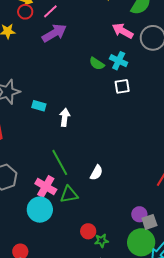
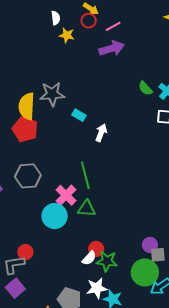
white semicircle: (96, 173) -> (89, 258), moved
green star: (102, 241) -> (107, 261), size x1.5

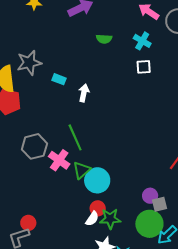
green semicircle: (145, 88) -> (104, 39), moved, turned -35
gray hexagon: (28, 176) -> (34, 146), moved
green triangle: (87, 209) -> (82, 170), turned -36
cyan circle: (55, 216) -> (97, 180), moved

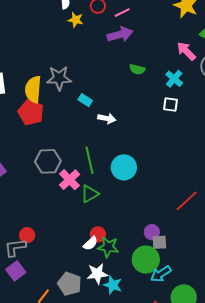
white arrow: (84, 93) -> (107, 118), turned 78
cyan circle: (97, 180) -> (124, 167), moved

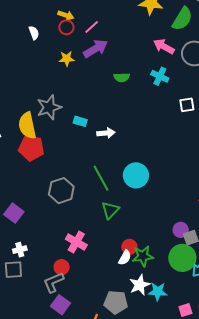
yellow star: (76, 20) -> (67, 59), moved
white square: (170, 104) -> (187, 105), moved
pink cross: (70, 180) -> (76, 242), moved

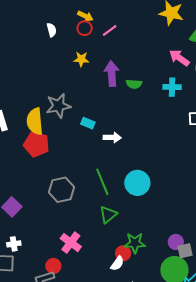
purple arrow: (96, 49) -> (112, 73), moved, turned -70
cyan cross: (160, 76) -> (172, 87), turned -30
green star: (143, 256) -> (135, 243), moved

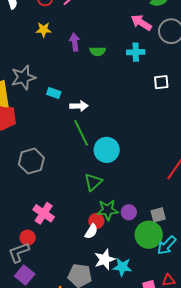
purple arrow: (112, 73) -> (75, 42), size x0.7
green line: (102, 182) -> (81, 133), moved
green triangle: (108, 215) -> (93, 182), moved
purple circle: (176, 242) -> (129, 212), moved

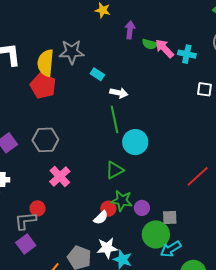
pink arrow: (141, 23) -> (164, 48), moved
gray hexagon: (31, 161) -> (45, 140), moved
pink cross: (44, 213) -> (60, 177), moved

